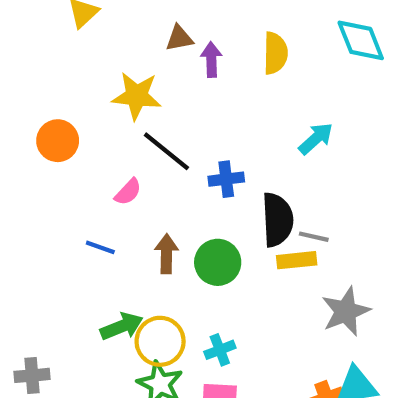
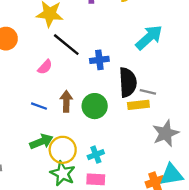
cyan arrow: (316, 139) -> (149, 37), size x1.4
blue line: (100, 247) -> (39, 106), moved

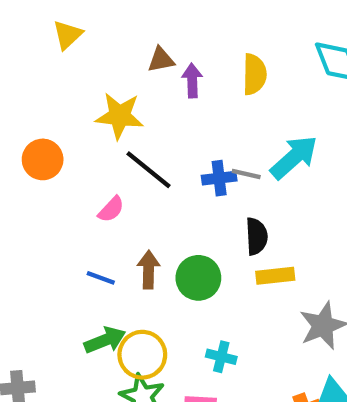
blue cross: (99, 60) -> (219, 178), moved
black semicircle: (128, 82) -> (257, 236), size x0.7
gray line: (148, 92) -> (246, 174), moved
cyan cross: (96, 155) -> (221, 357), moved, turned 35

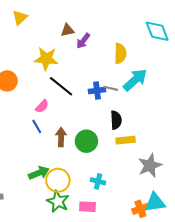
yellow semicircle: (254, 74) -> (120, 53), moved
purple arrow: (192, 81) -> (83, 41), turned -140
blue line: (101, 278) -> (37, 126), moved, turned 40

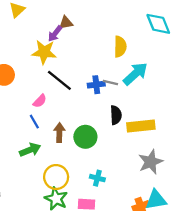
purple arrow: (83, 41) -> (55, 34), moved
yellow rectangle: (126, 140) -> (141, 126), moved, size x1.4
green arrow: (39, 173) -> (30, 150), moved

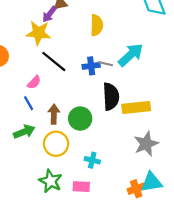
yellow semicircle: (120, 47) -> (97, 25), moved
black semicircle: (116, 115) -> (111, 97), size x1.4
yellow circle: (56, 177) -> (56, 144), moved

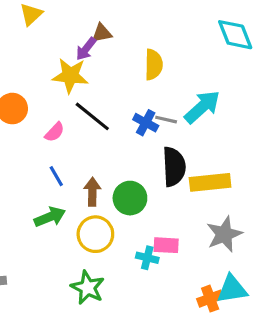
blue cross: (91, 66) -> (146, 123), turned 35
pink semicircle: (34, 82) -> (55, 132), moved
pink rectangle: (81, 187) -> (166, 245), moved

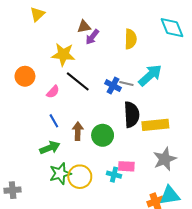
purple arrow: (86, 49) -> (92, 37), moved
yellow semicircle: (154, 65) -> (131, 39), moved
yellow circle: (95, 234) -> (80, 177), moved
green star: (88, 288) -> (60, 174), moved, turned 30

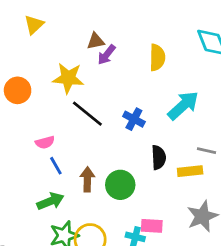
orange circle: (25, 76) -> (18, 90), moved
gray line: (126, 84) -> (206, 151), moved
pink semicircle: (53, 92) -> (45, 142), moved, turned 32
black semicircle: (132, 115) -> (159, 157), size x0.7
yellow rectangle: (155, 125) -> (190, 171), size x0.7

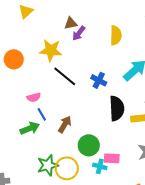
black semicircle: (159, 157) -> (117, 108), size x1.4
brown arrow: (87, 179) -> (65, 124), turned 30
green circle: (120, 185) -> (89, 145), moved
green arrow: (50, 201) -> (30, 128), moved

